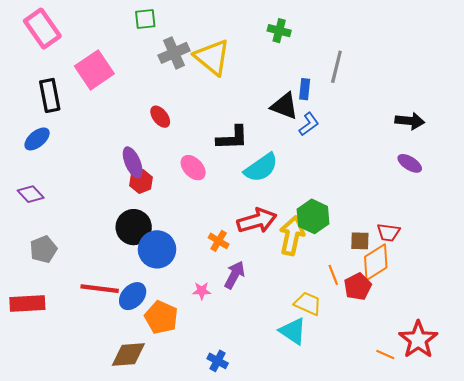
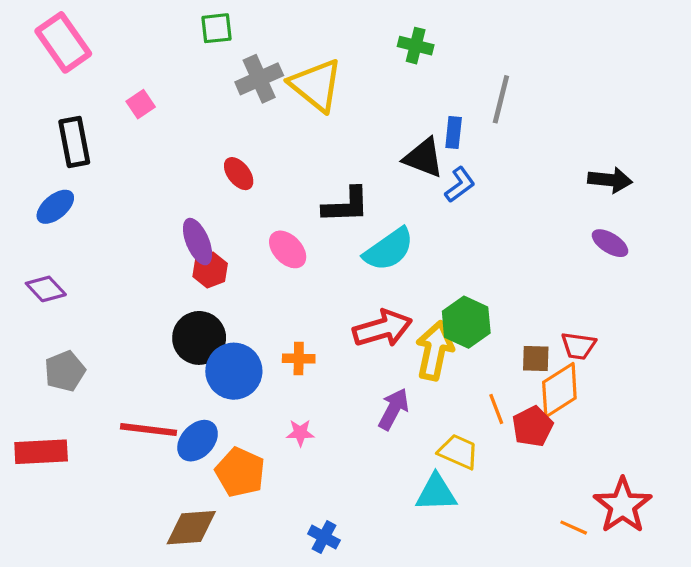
pink square: (94, 70) -> (141, 104), size x0.5
orange cross: (219, 241) -> (299, 358), moved, turned -30
purple arrow: (235, 275) -> (393, 409), moved
cyan triangle: (293, 331) -> (436, 493), turned -36

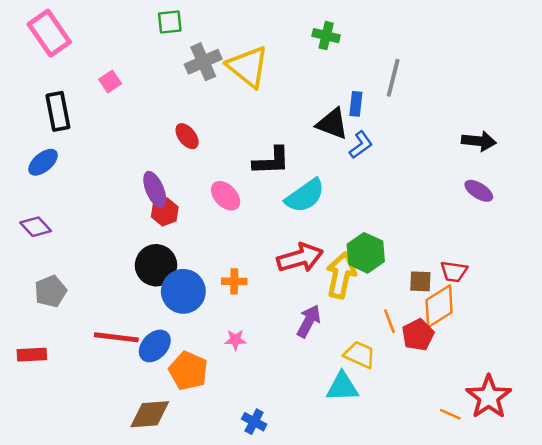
red rectangle: (41, 452) -> (32, 355), size x0.7

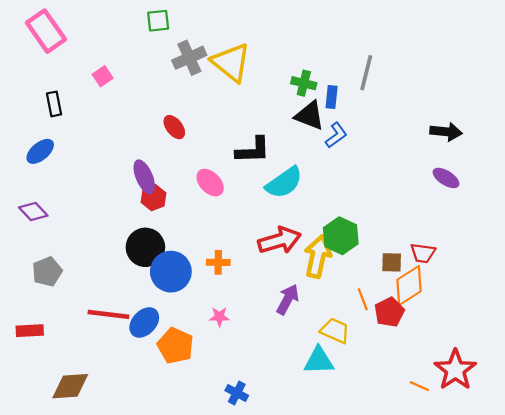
green cross: (326, 36) -> (304, 83), moved
black rectangle: (58, 111) -> (54, 104), size x0.7
brown diamond: (150, 414) -> (70, 386), moved

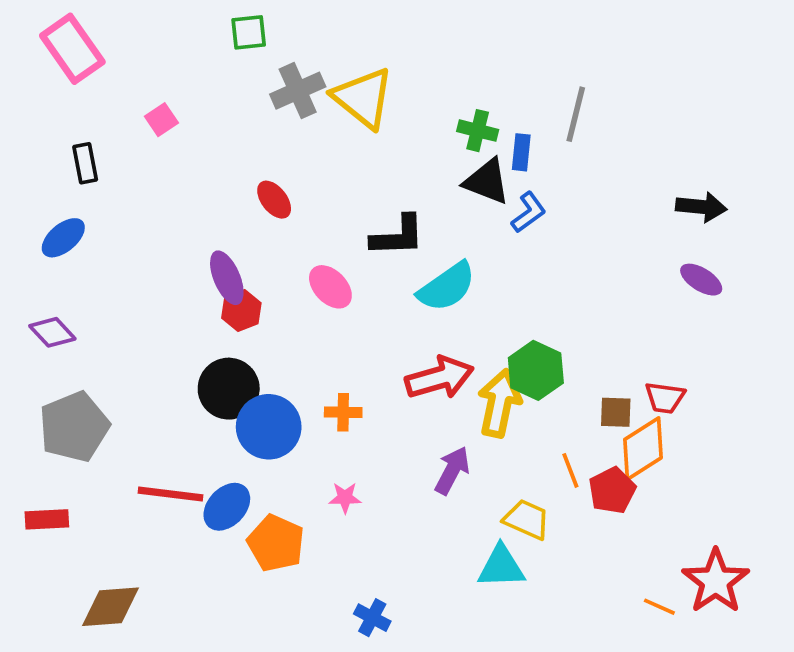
gray pentagon: (47, 272) -> (74, 427), size x1.5

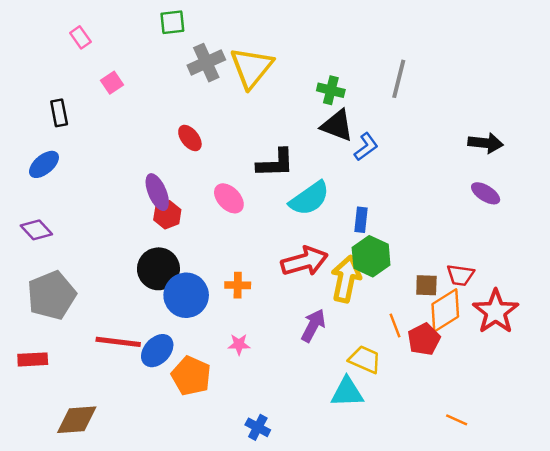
pink rectangle: (72, 49) -> (80, 37), moved, size x0.5
yellow triangle: (363, 98) -> (252, 68), turned 30
blue rectangle: (521, 152) -> (361, 220), moved
red star: (716, 581) -> (496, 312), moved

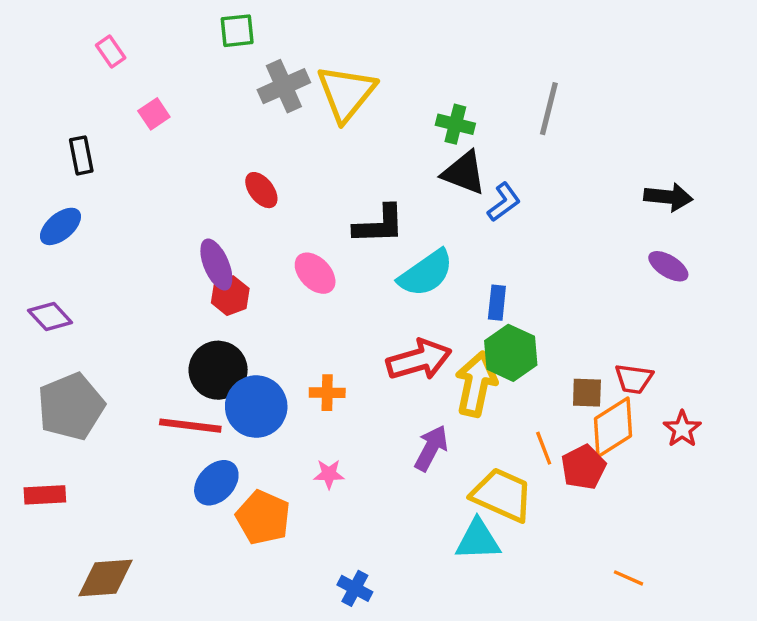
red star: (496, 312) -> (682, 429), size x0.6
red line: (118, 342) -> (190, 426), moved
yellow trapezoid: (365, 359) -> (502, 495), size x1.4

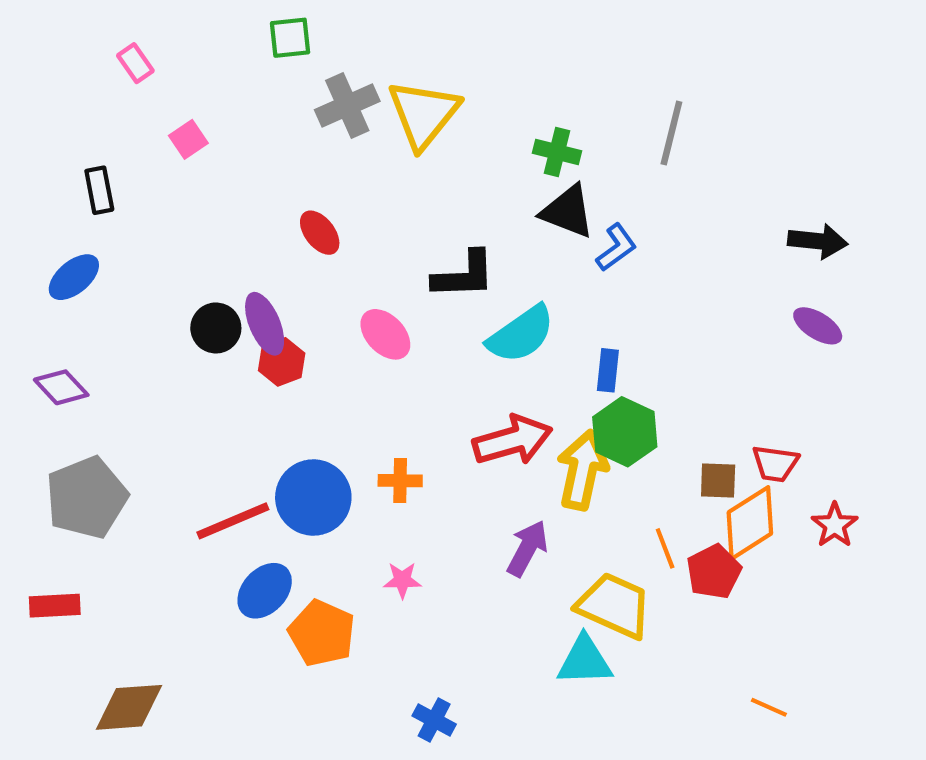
black circle: (218, 370) -> (216, 328), moved, size x0.7
red line: (190, 426) -> (233, 521), turned -30

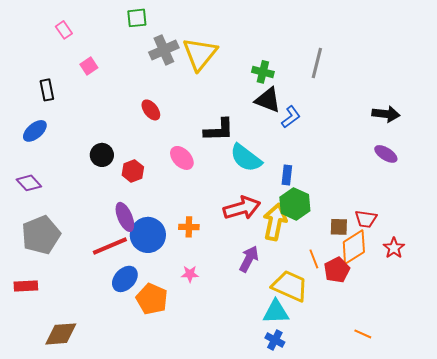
purple ellipse: (265, 324) -> (125, 217), moved
cyan semicircle: (521, 334) -> (246, 158), turned 72
blue cross: (434, 720) -> (275, 340), moved

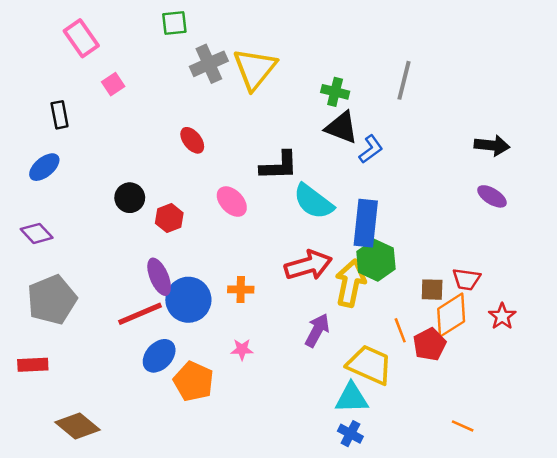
pink rectangle: (64, 30) -> (81, 38), size x1.6
blue rectangle: (287, 175) -> (366, 223), size x1.8
brown diamond: (61, 334) -> (77, 426), turned 44

